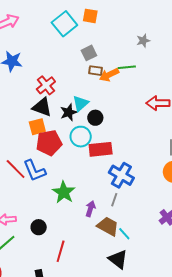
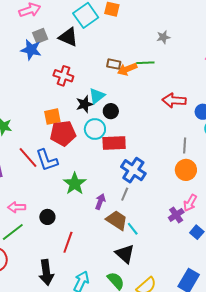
gray square: (89, 53) -> (40, 36), moved
red cross: (46, 85) -> (63, 76), turned -36
black triangle: (42, 107) -> (68, 37), moved

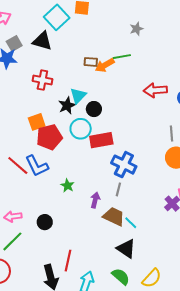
green star: (75, 184) -> (67, 186), size x0.6
red line: (68, 242) -> (68, 261), moved

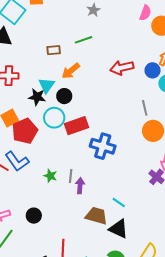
orange arrow: (105, 65) -> (71, 71), moved
black star: (67, 105) -> (37, 97), turned -30
gray line: (118, 189) -> (71, 176), moved
brown trapezoid: (114, 216) -> (96, 216), moved

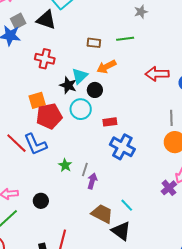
red rectangle: (77, 126) -> (110, 122), moved, size x0.6

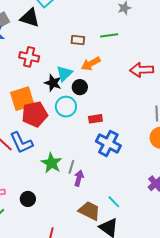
orange square: (37, 100) -> (22, 99), size x1.4
green star: (65, 165) -> (51, 163), size x1.5

